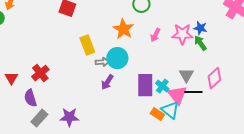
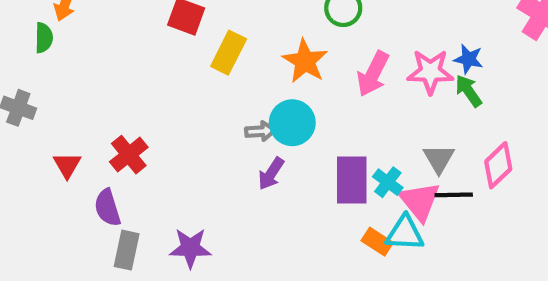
pink arrow: (155, 35) -> (373, 74), size x1.5
yellow rectangle: (87, 45) -> (229, 53), moved, turned 48
cyan triangle: (170, 110) -> (405, 233), turned -36
gray rectangle: (39, 118) -> (127, 250), turned -30

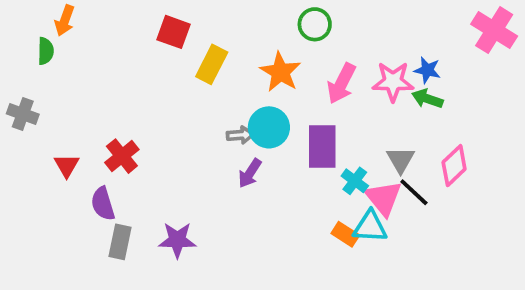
green arrow: (469, 91) -> (427, 99), turned -36
purple rectangle: (352, 180) -> (322, 146), moved
black line: (454, 195) -> (414, 192), turned 44

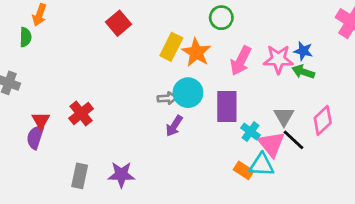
red square: (173, 32) -> (119, 23), turned 30
yellow rectangle: (212, 64) -> (171, 47), moved
purple semicircle: (103, 204) -> (35, 137), moved, turned 35

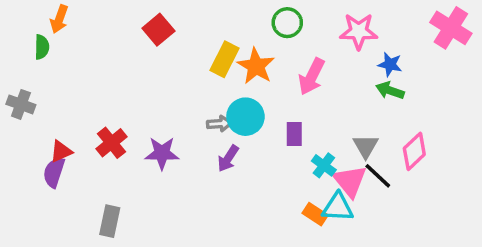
pink star: (278, 59) -> (359, 31), moved
purple rectangle: (227, 107) -> (294, 134), size x0.6
red triangle: (41, 120) -> (61, 151), turned 36
purple star: (121, 175) -> (162, 153), moved

